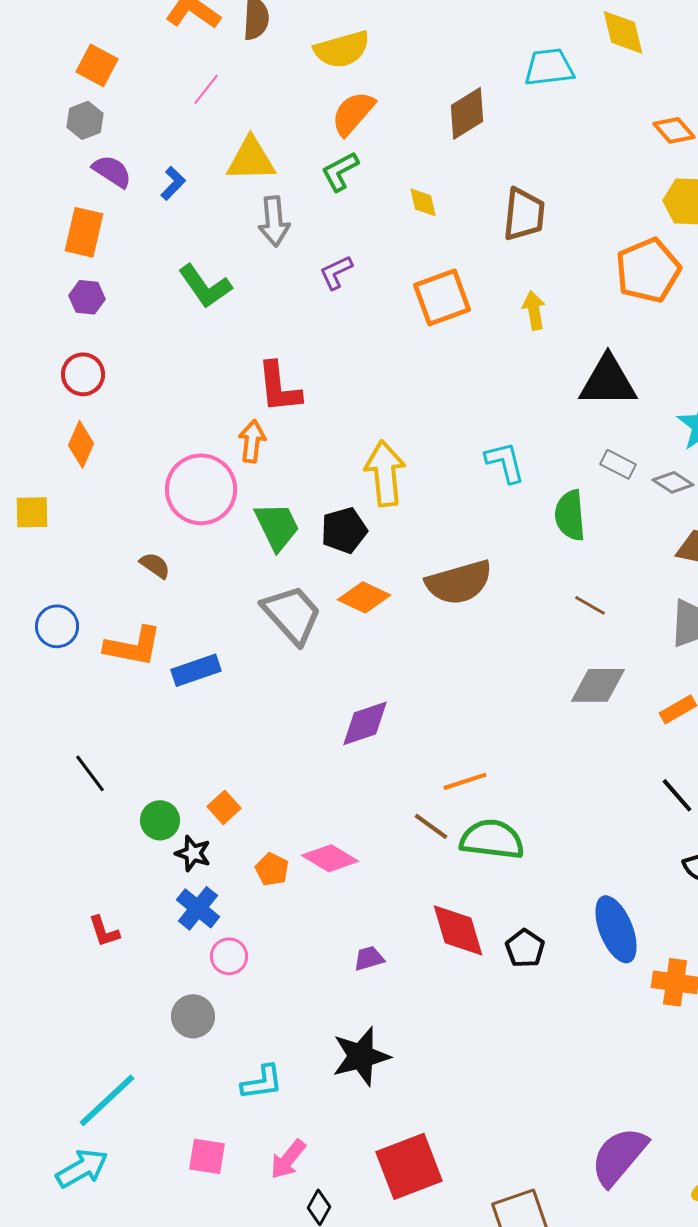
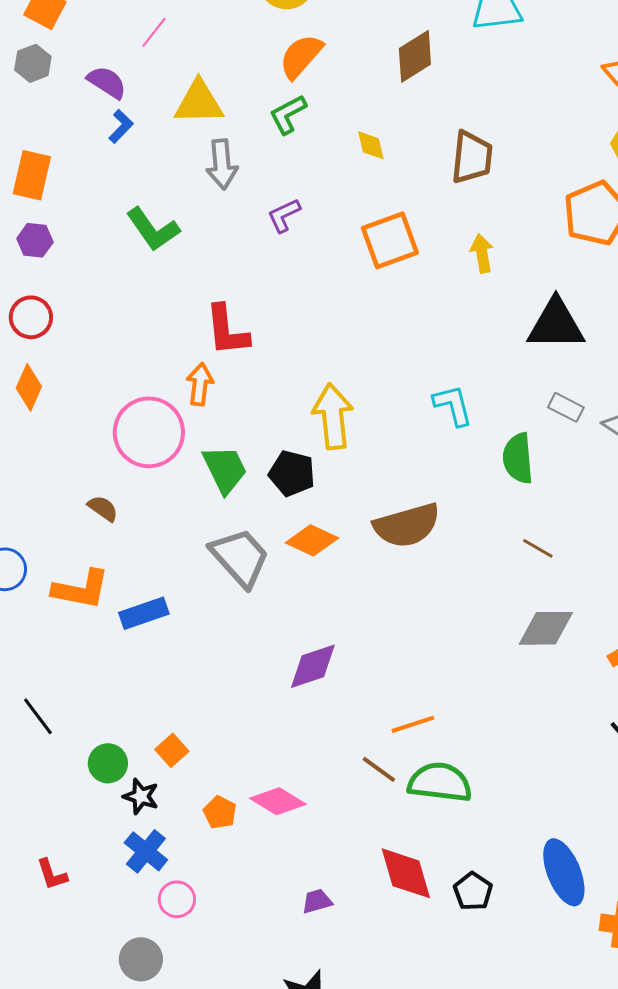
purple semicircle: (112, 171) -> (107, 82), moved
black pentagon: (344, 530) -> (292, 473), turned 30

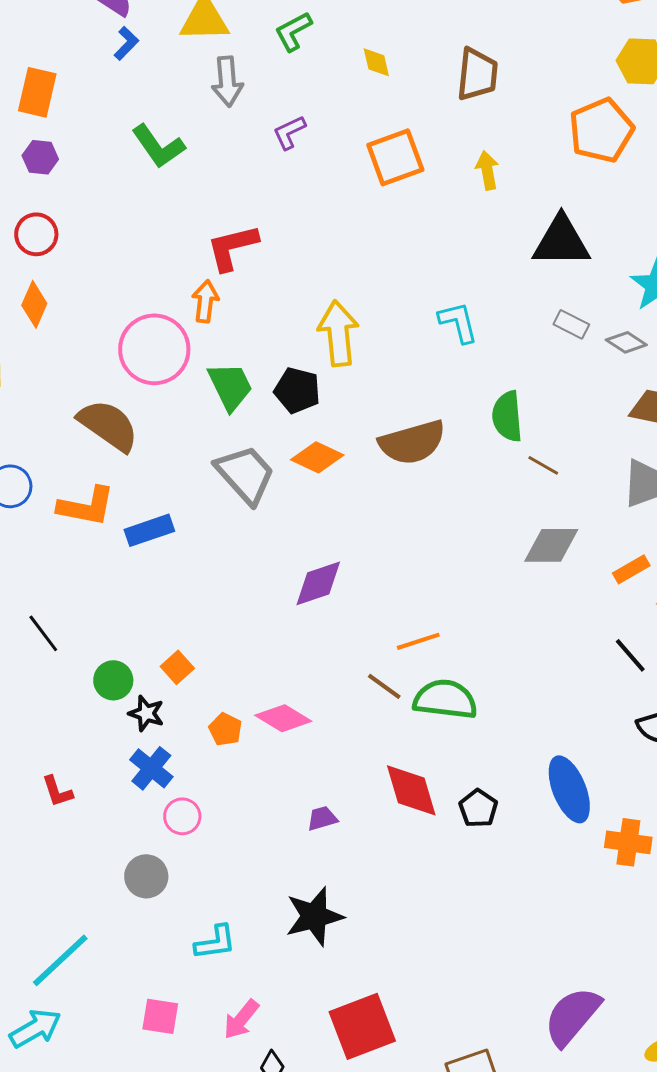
red L-shape: (227, 330) -> (232, 247), turned 82
green semicircle: (518, 458) -> (507, 416), moved
brown semicircle: (103, 508) -> (108, 425), size x2.0

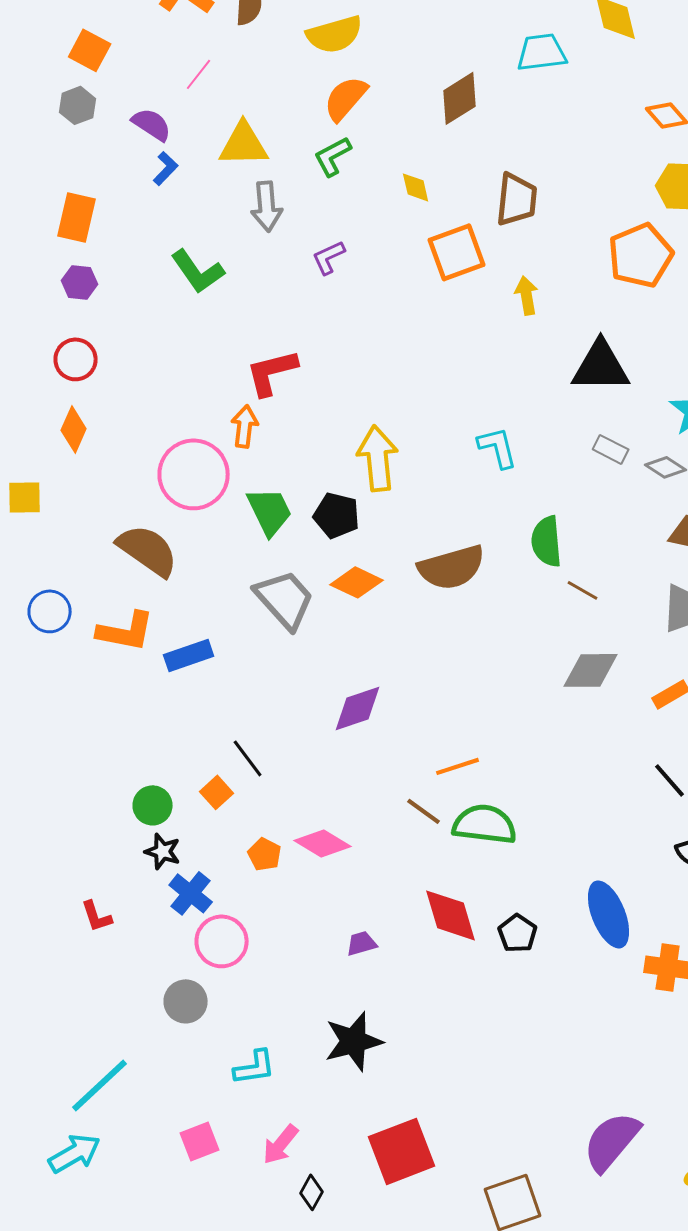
orange square: (395, 157) -> (457, 252), moved
black line: (43, 633) -> (248, 758), moved
black star: (146, 713) -> (163, 851), moved
pink circle: (182, 816) -> (222, 941), size x1.4
pink square: (160, 1016) -> (200, 1141), turned -30

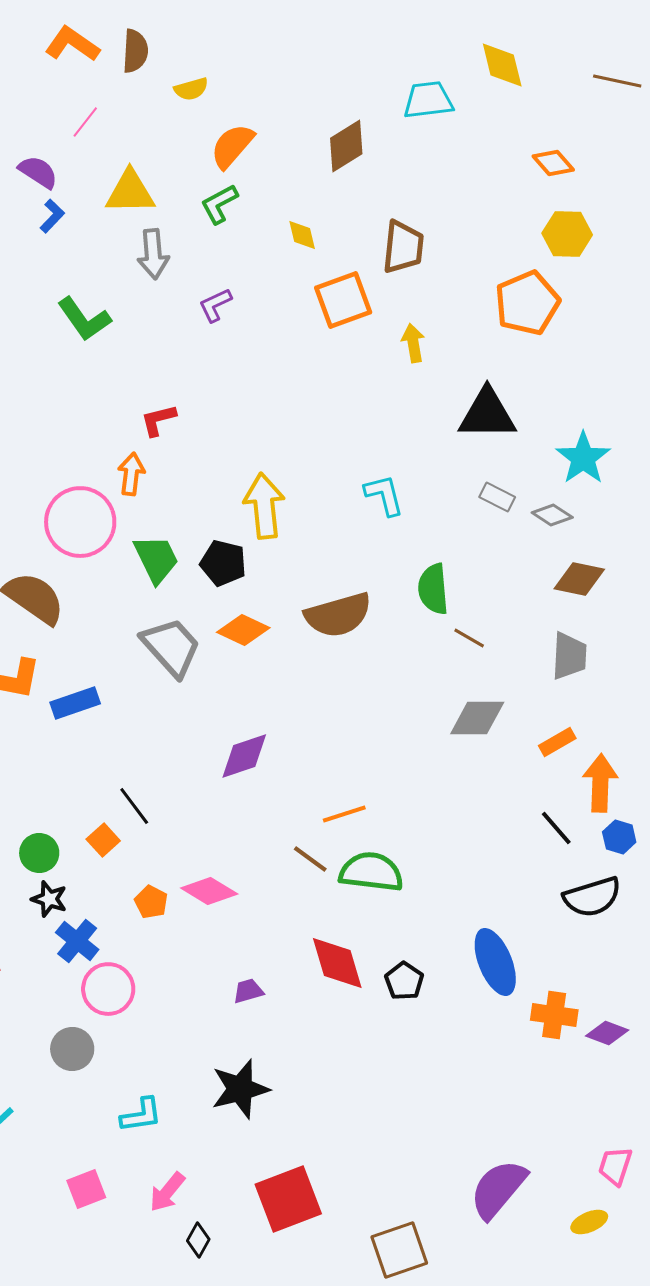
yellow semicircle: (335, 34) -> (191, 89), moved, size x0.6
red L-shape: (272, 372) -> (158, 420), size x0.7

